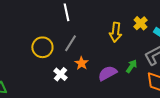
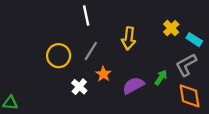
yellow arrow: (115, 32) -> (129, 38), moved

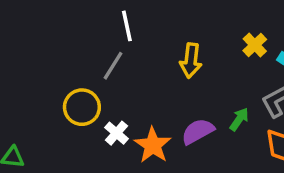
gray line: (91, 51) -> (113, 66), moved
yellow circle: (59, 56) -> (82, 107), moved
orange star: (103, 74) -> (153, 145), moved, size x1.5

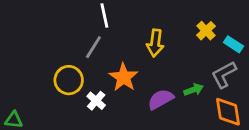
green arrow: (239, 119) -> (194, 90), turned 36
orange star: (153, 145) -> (124, 77), moved

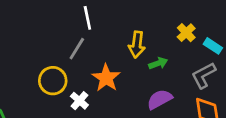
green arrow: (194, 90) -> (158, 63), moved
purple semicircle: (161, 99) -> (160, 99), moved

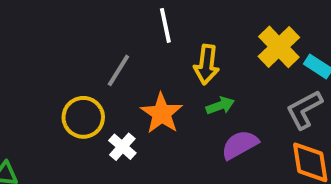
white line: (87, 18) -> (165, 25), moved
yellow cross: (186, 33) -> (279, 47), size x1.5
green arrow: (158, 63) -> (220, 106), moved

